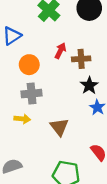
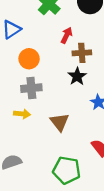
red arrow: (60, 51) -> (67, 35), moved
black star: (89, 85) -> (77, 76), moved

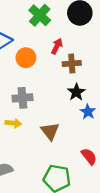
orange circle: (29, 59) -> (26, 58), moved
black star: (77, 76) -> (76, 92), moved

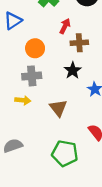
orange circle: (26, 58) -> (35, 48), moved
black star: (76, 92) -> (73, 70), moved

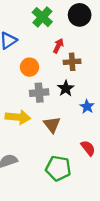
gray cross: (32, 76) -> (39, 93), moved
yellow arrow: (23, 100) -> (18, 117), size x1.6

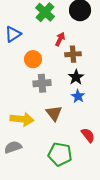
black star: (66, 88) -> (76, 77), moved
blue star: (87, 106) -> (78, 96), moved
yellow arrow: (18, 117) -> (22, 119), moved

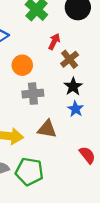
brown cross: (73, 54) -> (70, 59), turned -35
brown triangle: (54, 113) -> (47, 129), turned -42
green pentagon: (60, 154) -> (29, 172), moved

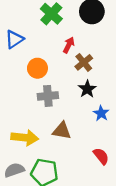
blue star: (75, 109) -> (101, 113), moved

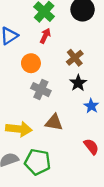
red arrow: (69, 45) -> (45, 36), moved
gray cross: (48, 96) -> (41, 90), turned 30

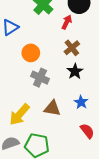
red arrow: (45, 36) -> (67, 22), moved
blue star: (91, 106) -> (81, 102), moved
yellow arrow: (19, 129) -> (19, 115), turned 125

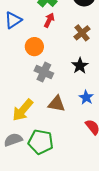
red arrow: (67, 22) -> (49, 20), moved
brown cross: (72, 48) -> (82, 33), moved

